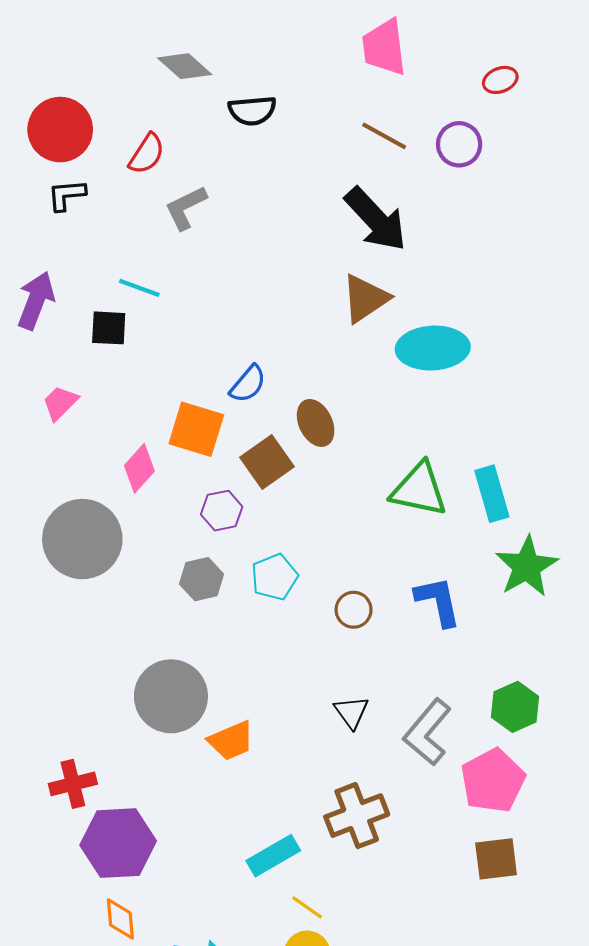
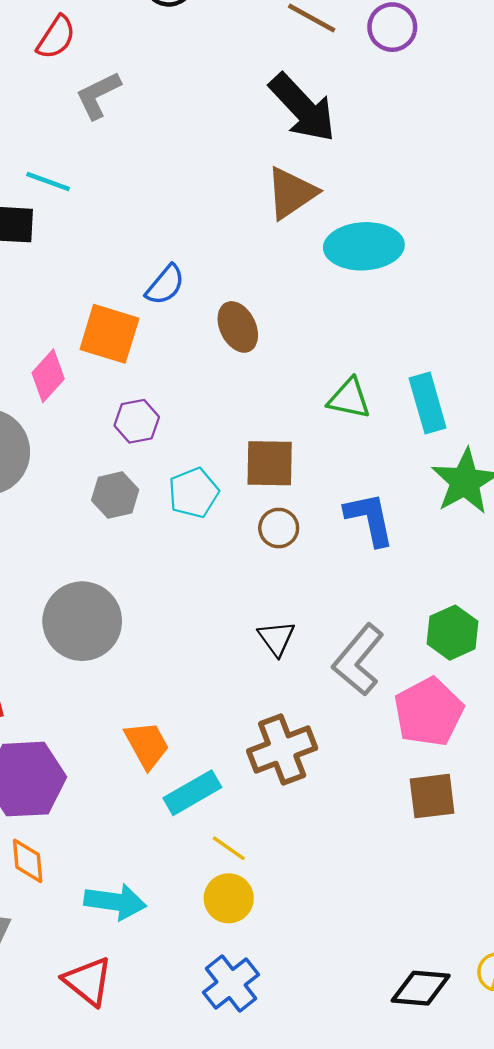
brown square: (267, 462) -> (270, 463), moved, turned 36
green triangle: (419, 489) -> (349, 399), size x0.7
orange trapezoid: (231, 741) -> (147, 745), moved, turned -96

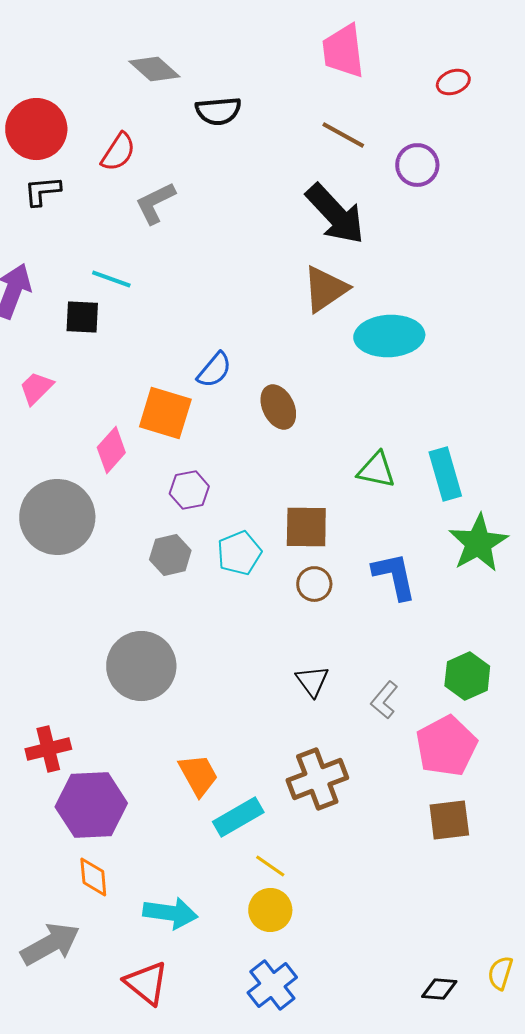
purple circle: (392, 27) -> (417, 165), moved
gray L-shape: (358, 660) -> (384, 700), size x0.6
black diamond: (421, 988) -> (439, 989), size x0.7

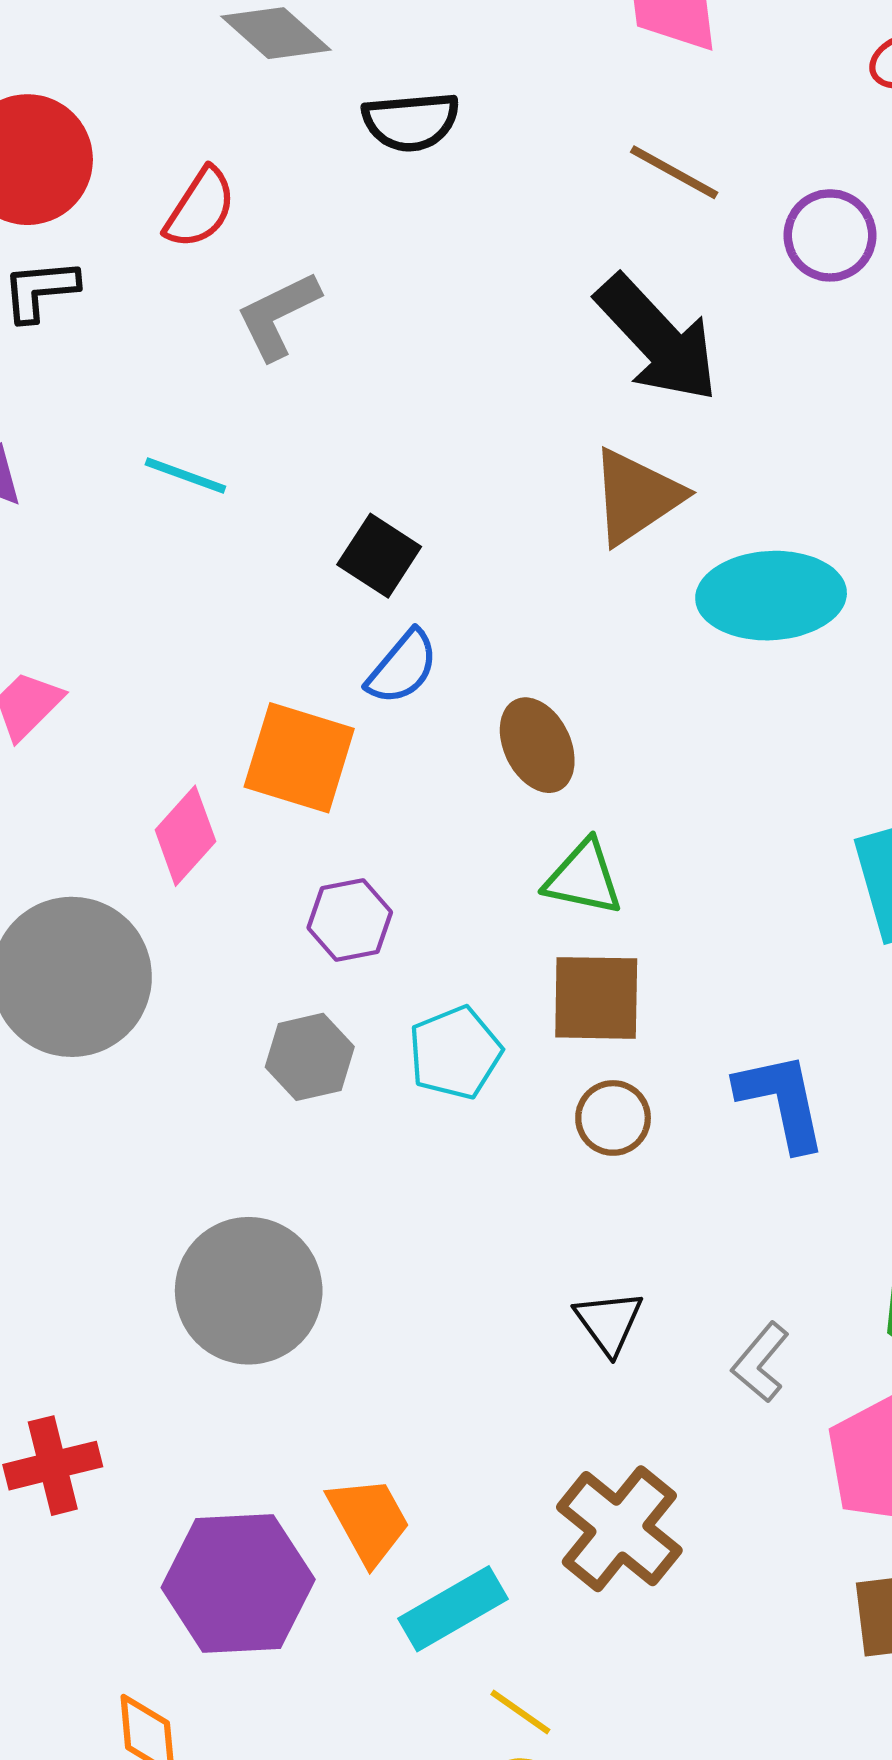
black square: (82, 317) -> (379, 556), moved, turned 30
green triangle: (376, 470) -> (584, 878), moved
brown cross: (317, 779) -> (619, 1529), turned -30
purple hexagon: (91, 805) -> (238, 1583), moved

